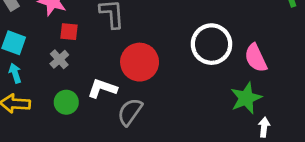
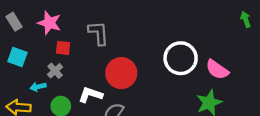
pink semicircle: (256, 58) -> (217, 70), turned -30
cyan arrow: (15, 73) -> (38, 87), moved, turned -84

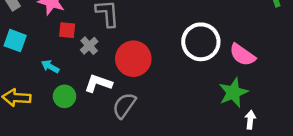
gray cross: (55, 71) -> (89, 46), moved
cyan arrow: (38, 87) -> (50, 66), moved, turned 42

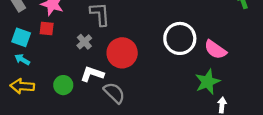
red square: (67, 30) -> (47, 28), moved
cyan arrow: (50, 66) -> (22, 60), moved
gray semicircle: (124, 105) -> (114, 93), turned 100

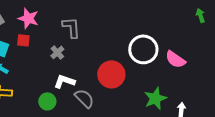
red circle: (122, 53) -> (111, 74), moved
green star: (208, 82) -> (155, 98), moved
green circle: (63, 85) -> (47, 101), moved

